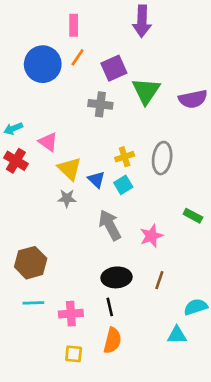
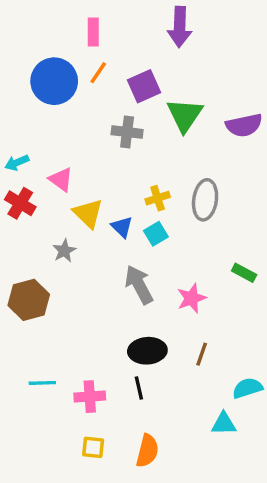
gray star: (67, 198) -> (64, 251), moved, turned -30
brown hexagon: (31, 263) -> (29, 300), moved
orange semicircle: (112, 340) -> (147, 451), moved

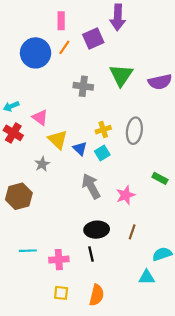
purple square: (144, 86) -> (93, 39), moved

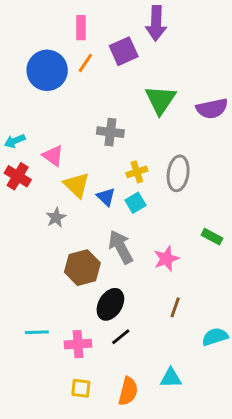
gray cross: (83, 86) -> (110, 132), moved
brown hexagon: (19, 196) -> (82, 268), moved
black ellipse: (97, 230) -> (110, 304), moved, turned -55
black line: (91, 254) -> (121, 337), turned 64
cyan triangle: (147, 277) -> (171, 378), moved

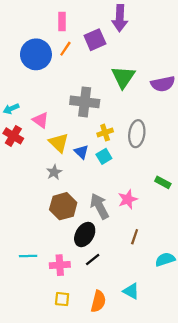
gray cross: (110, 132) -> (85, 102), size x1.4
gray star: (56, 217) -> (54, 172), moved
gray arrow: (121, 247) -> (99, 206), moved
cyan triangle: (171, 378) -> (131, 291), turned 30

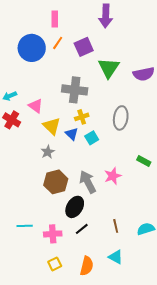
purple square: (95, 40) -> (84, 47), moved
yellow cross: (105, 133) -> (82, 117), moved
brown line: (135, 237) -> (116, 226), moved, turned -32
yellow square: (62, 299) -> (55, 264), turned -32

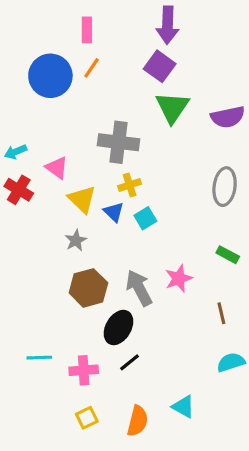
purple square: (84, 47) -> (160, 66), moved, turned -30
gray ellipse: (121, 118) -> (225, 187), moved
brown line: (116, 226) -> (221, 313), moved

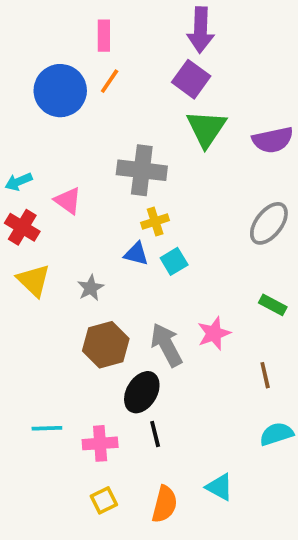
gray ellipse: (225, 187) -> (269, 223), turned 30
yellow triangle: (82, 199) -> (34, 280), moved
blue triangle: (114, 212) -> (136, 254), turned -30
black line: (130, 362) -> (155, 434), turned -65

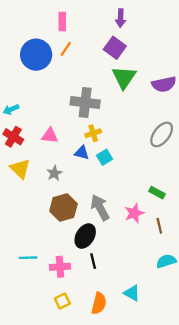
purple arrow: (201, 30) -> (121, 18), size x0.7
pink triangle: (68, 201) -> (50, 136), moved, turned -30
green rectangle: (273, 305) -> (157, 193), moved
pink star: (214, 333) -> (134, 213), moved

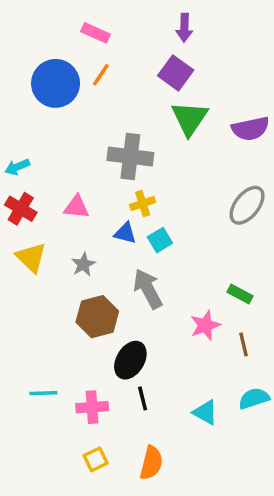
pink rectangle: (62, 22) -> (96, 33), turned -66
gray arrow: (100, 207) -> (148, 289), moved
cyan triangle: (132, 293) -> (205, 412), moved

